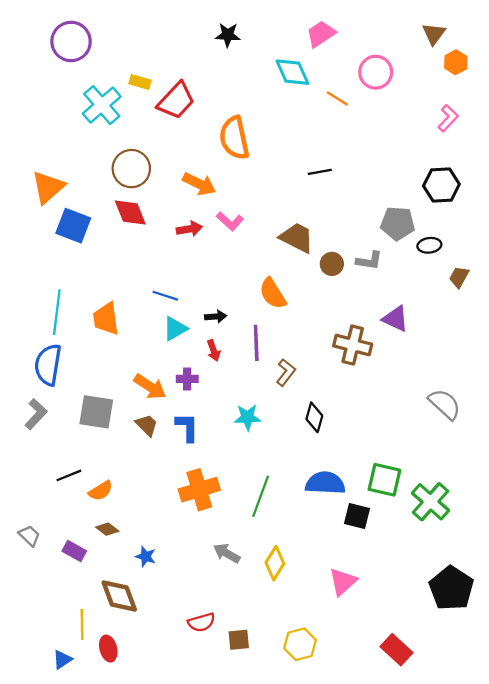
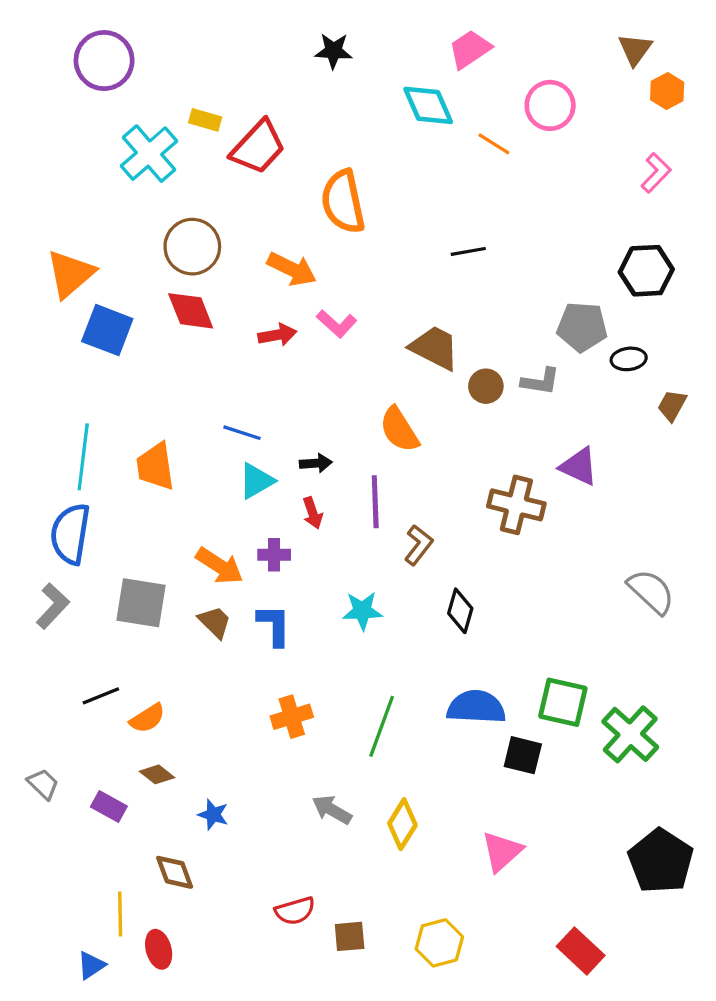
orange cross: (199, 490) -> (292, 717), size x0.7
brown diamond: (119, 596) -> (175, 872), size x0.7

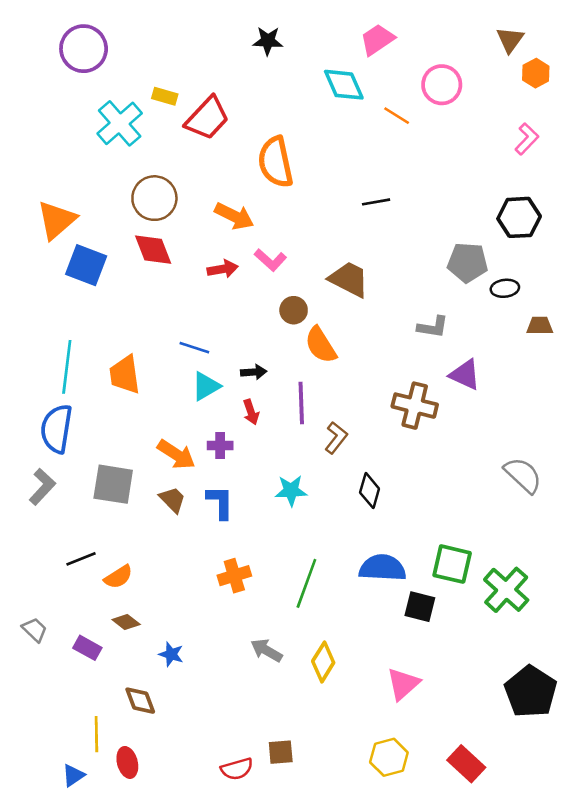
gray L-shape: (540, 381) -> (433, 327), moved
brown circle: (486, 386) -> (294, 310), moved
brown trapezoid: (672, 405) -> (540, 326), turned 60
red semicircle: (295, 911) -> (237, 769), moved
yellow hexagon: (439, 943) -> (389, 757), moved

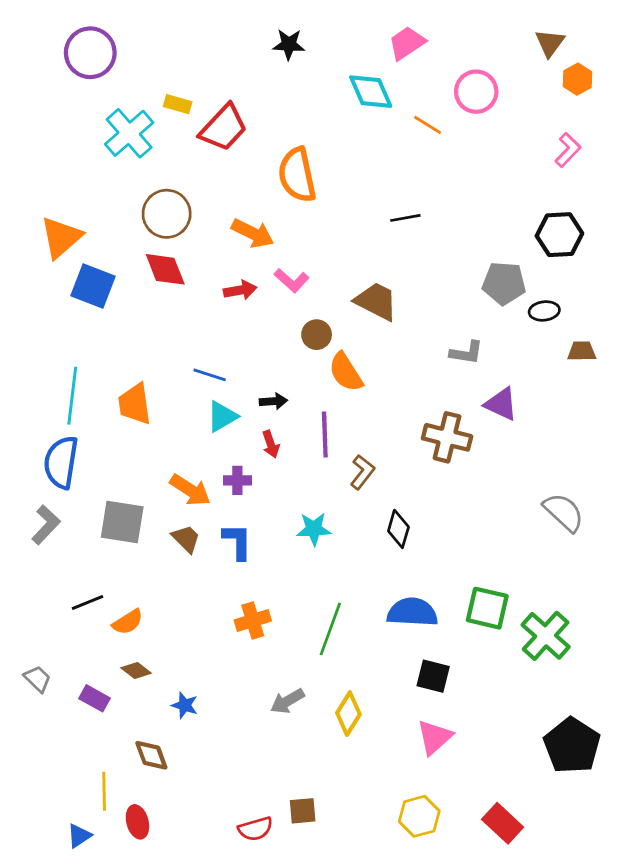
black square: (420, 607) -> (433, 676), moved
gray arrow: (267, 650) -> (287, 701), turned -60

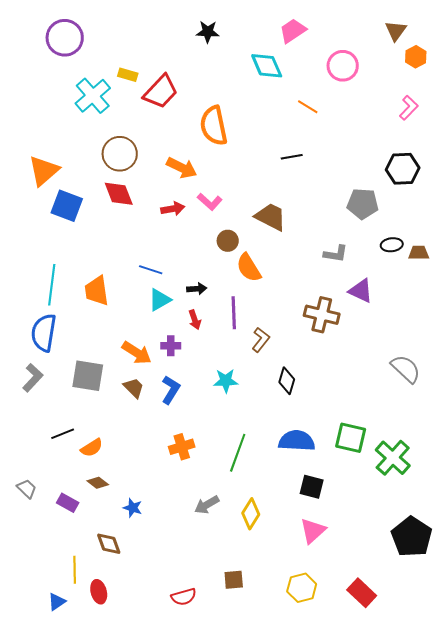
orange line: (428, 125) -> (308, 107), moved
black ellipse: (544, 311) -> (392, 245), moved
blue L-shape: (237, 541) -> (171, 390), turned 32
brown square: (303, 811) -> (234, 580), moved

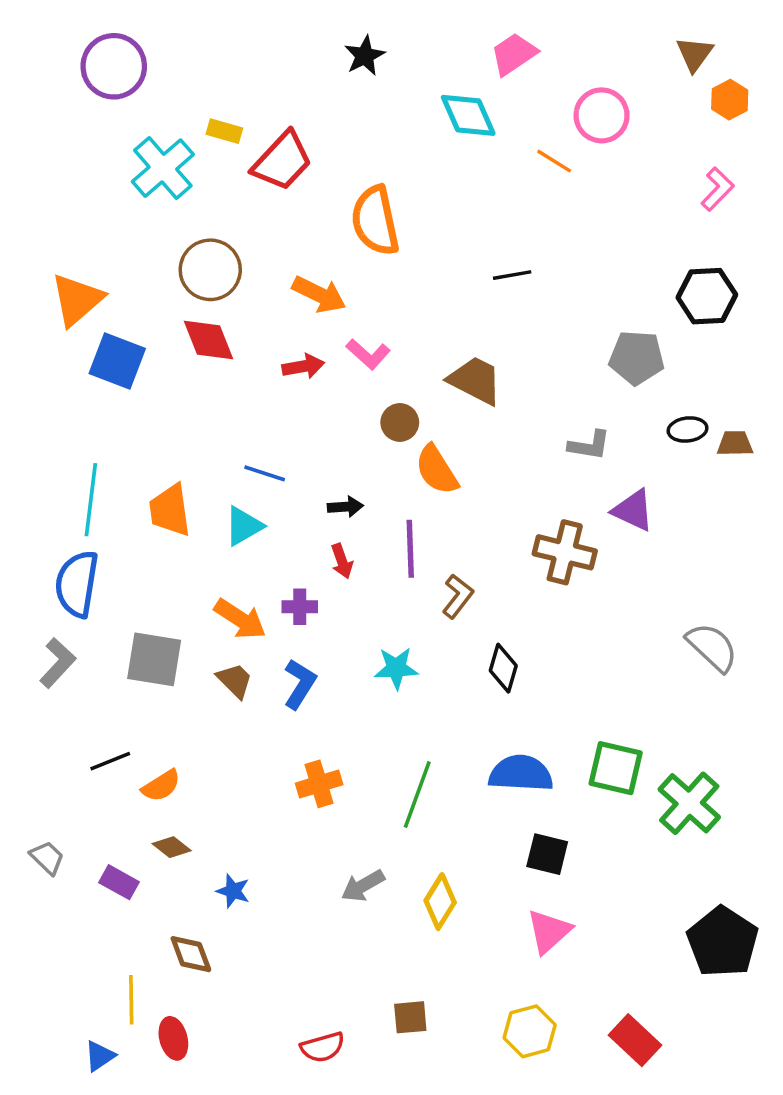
black star: (208, 32) -> (365, 56), turned -30
orange line: (308, 107) -> (554, 161), moved
cyan triangle: (160, 300) -> (244, 526), moved

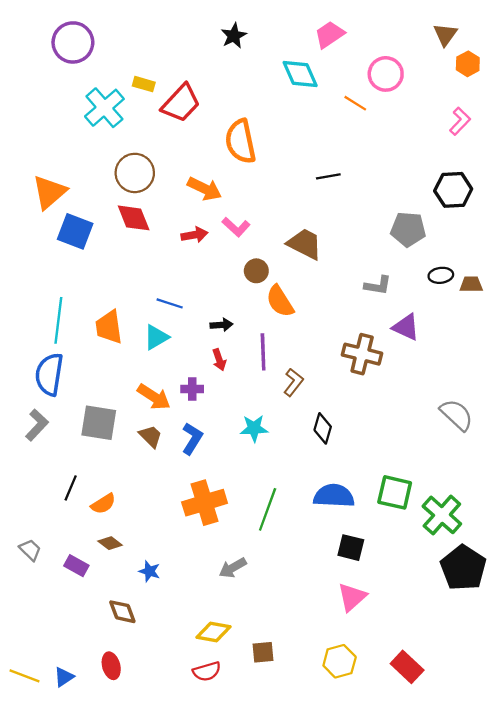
black line: (110, 761) -> (71, 488), turned -45
orange cross: (319, 784) -> (205, 503), size x1.5
yellow diamond: (440, 902) -> (214, 632), moved, turned 68
black pentagon: (723, 942) -> (463, 568), moved
yellow line: (131, 1000) -> (25, 676), moved, turned -68

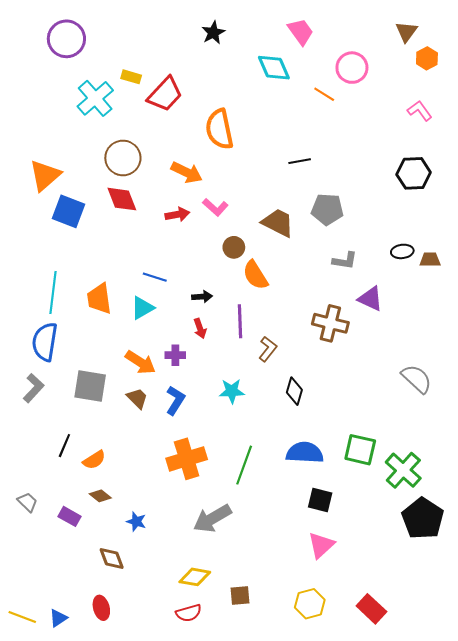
pink trapezoid: (329, 35) -> (301, 32), turned 88
pink L-shape: (460, 121) -> (420, 111), turned -80
gray pentagon: (408, 229) -> (327, 209), moved
gray arrow: (233, 568) -> (212, 518), size x1.5

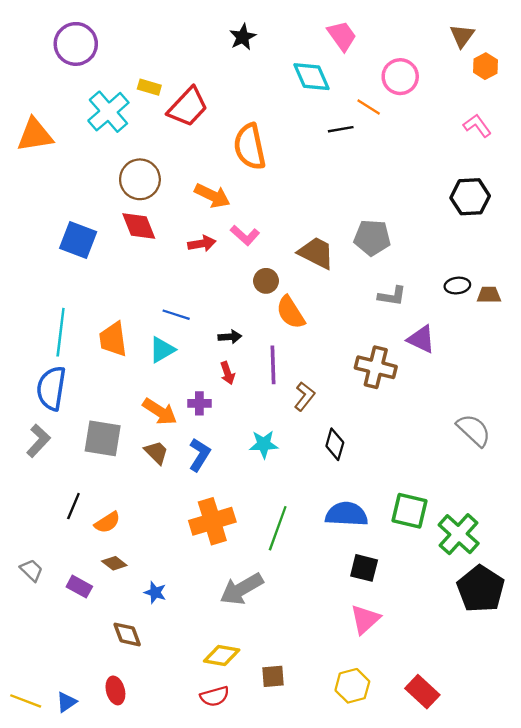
black line: (300, 161) -> (341, 129), moved
orange triangle: (45, 175) -> (35, 135), moved, turned 32

